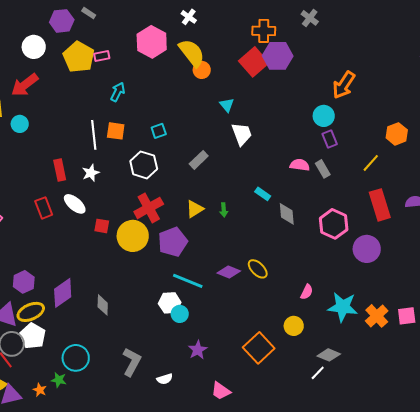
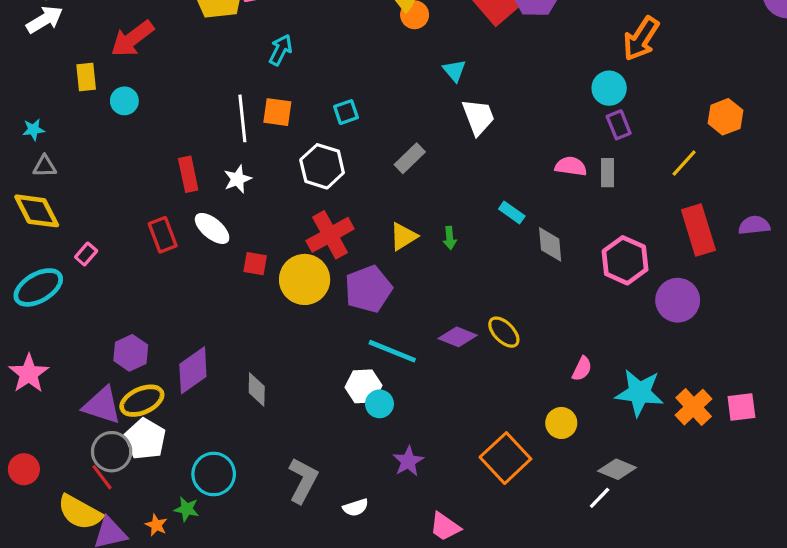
gray rectangle: (323, 169) -> (607, 173), turned 30

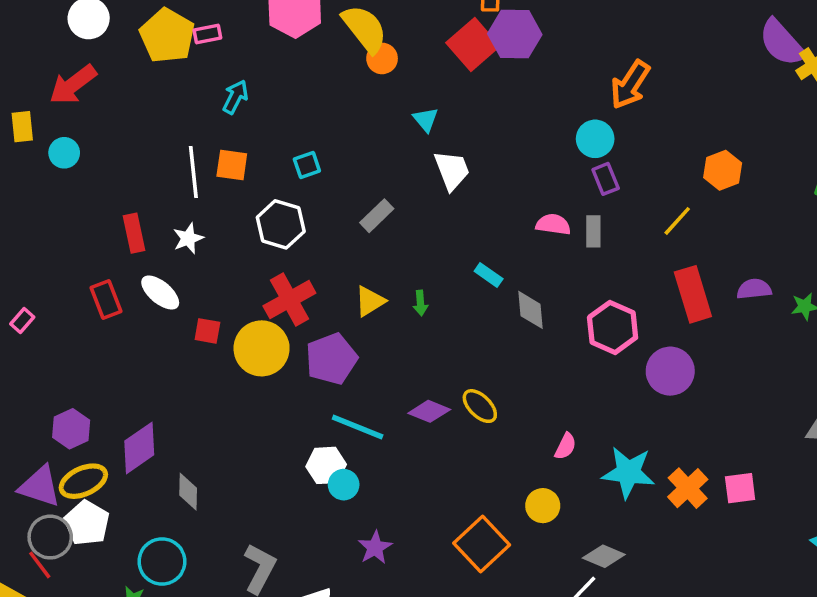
gray diamond: (257, 389) -> (188, 492), moved

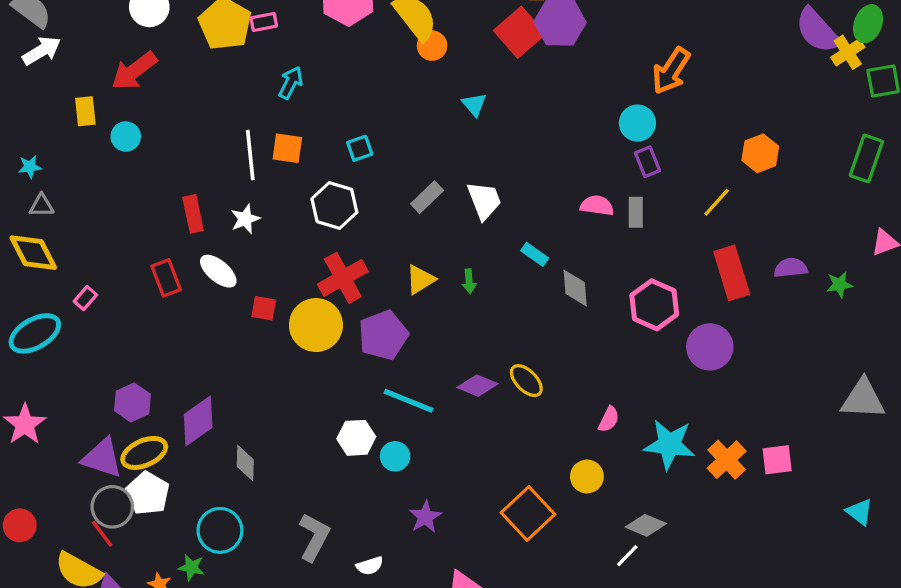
white trapezoid: (452, 170) -> (484, 200), moved
white hexagon: (326, 465) -> (356, 438), moved

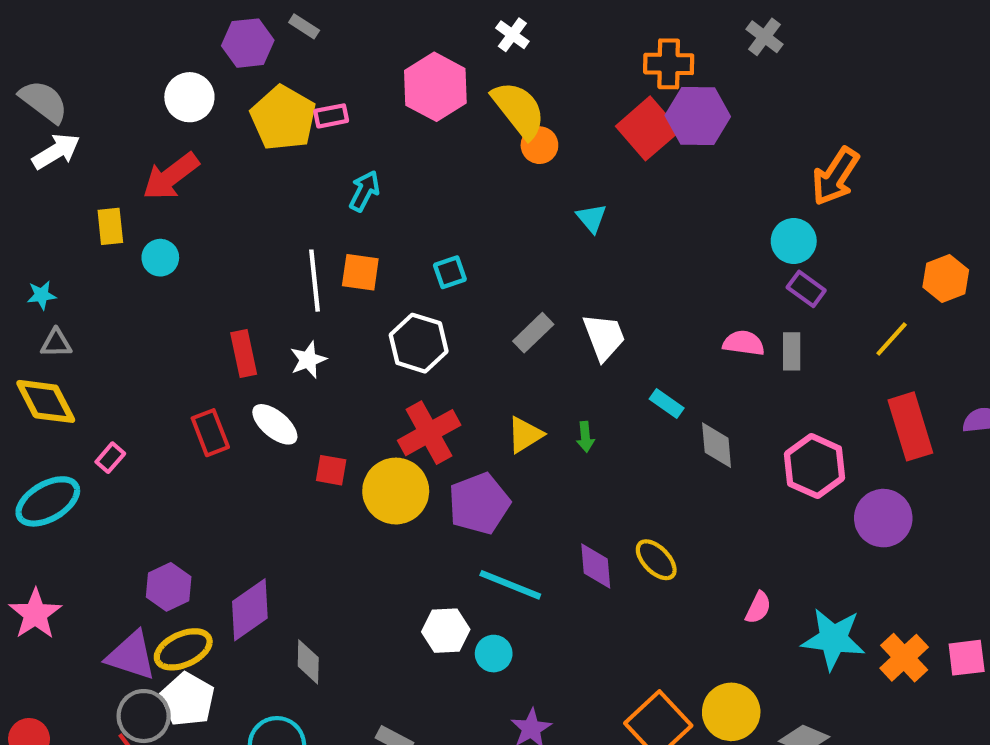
purple rectangle: (648, 162) -> (806, 289), turned -32
purple diamond: (478, 386) -> (596, 566), turned 63
yellow circle: (587, 477) -> (731, 712), moved, size x1.4

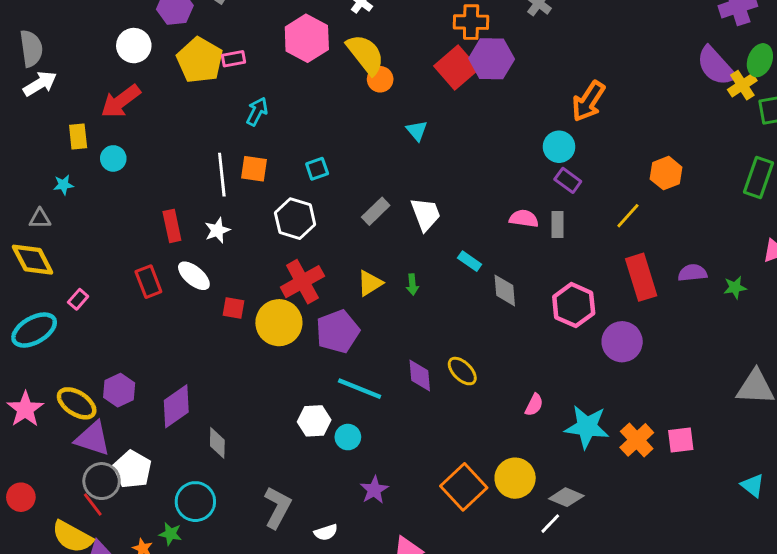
gray semicircle: (44, 101) -> (31, 48), turned 45
cyan star: (42, 295) -> (63, 185), moved
yellow ellipse: (183, 649) -> (77, 403), moved, turned 57

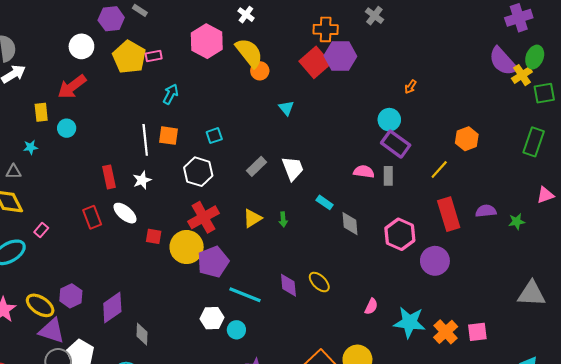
orange arrow: (588, 101) -> (411, 87), size x0.5
purple rectangle: (568, 180) -> (396, 144), size x1.5
purple pentagon: (338, 331) -> (213, 262), moved

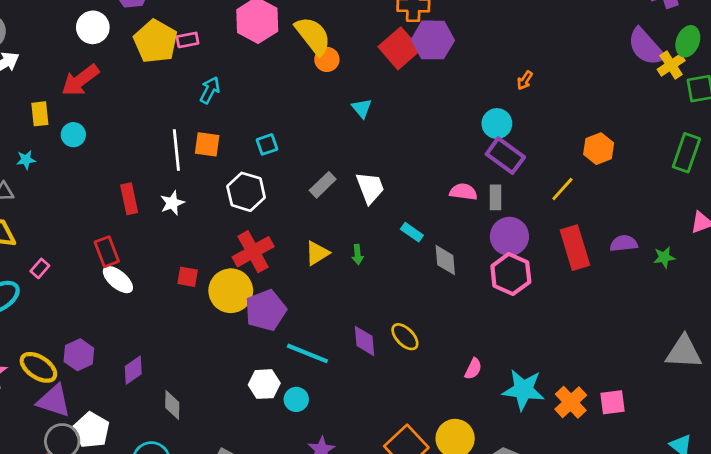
white ellipse: (125, 213) -> (118, 280), moved
purple circle: (435, 261) -> (509, 236), moved
purple diamond: (112, 308) -> (133, 370), size x0.7

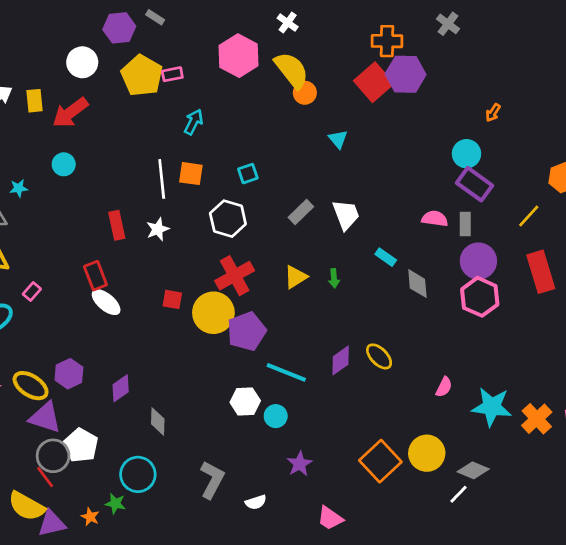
yellow rectangle: (40, 114) -> (35, 101), moved
purple diamond: (365, 341) -> (341, 360), turned 60

